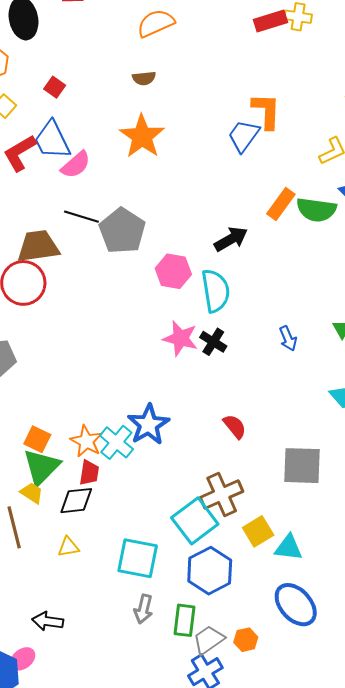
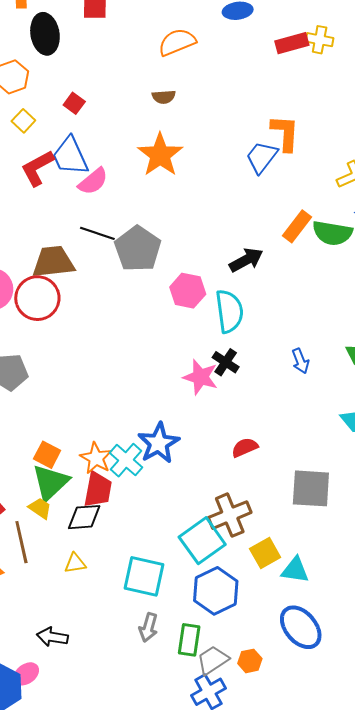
pink star: (180, 338) -> (200, 377), moved
red semicircle: (235, 426) -> (245, 447), turned -76
red trapezoid: (89, 473) -> (98, 490), size x1.4

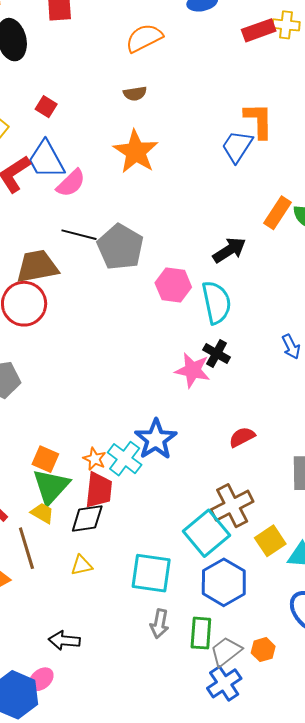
orange star: (96, 458) -> (95, 459), size x0.7

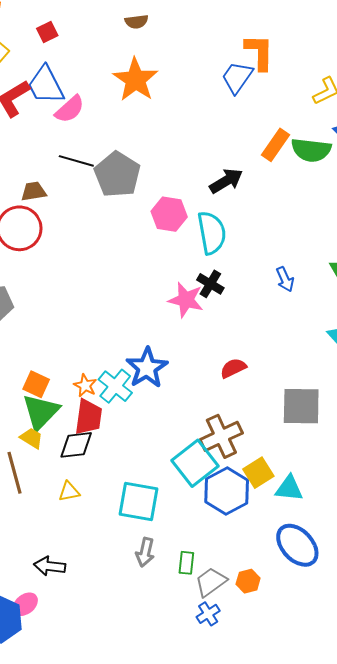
red square: (46, 107) -> (47, 32), turned 30
brown trapezoid: (37, 266) -> (34, 191), size x0.6
blue hexagon: (224, 582) -> (227, 491), moved
green rectangle: (201, 633) -> (186, 563), size x0.7
blue cross: (224, 683) -> (208, 614), size x0.7

